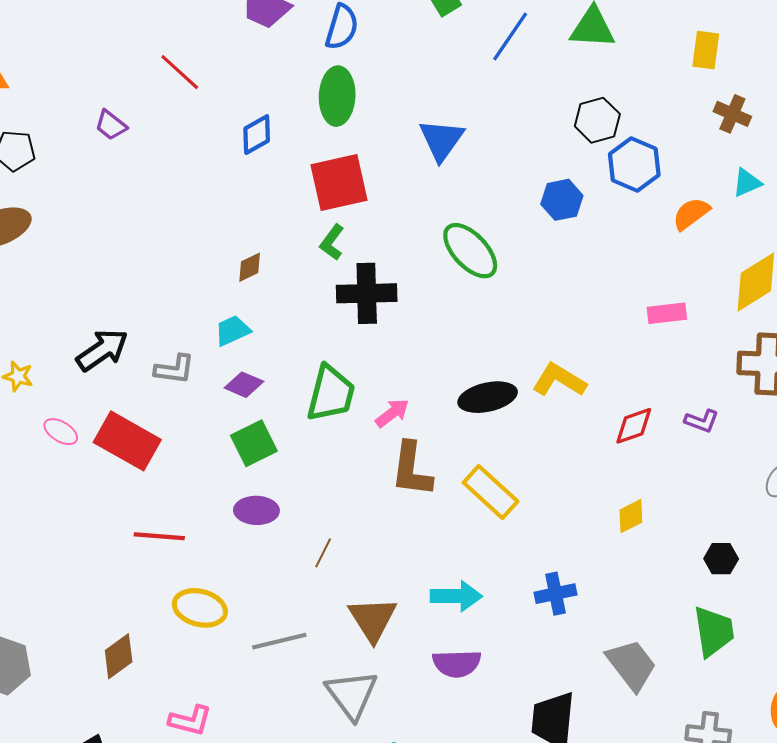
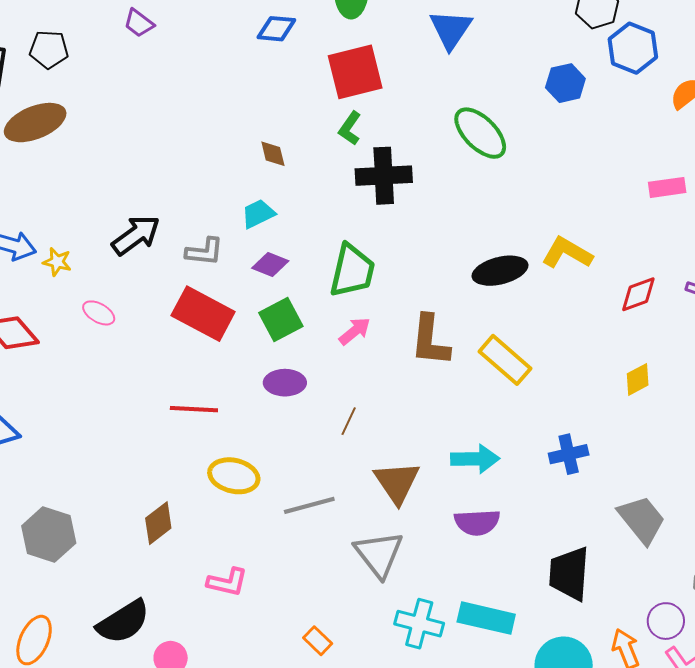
blue diamond: (257, 135) -> (276, 29), turned 36
brown diamond: (250, 267) -> (273, 154), turned -76
pink arrow: (392, 413) -> (355, 331), moved
red rectangle: (127, 441) -> (203, 314), moved

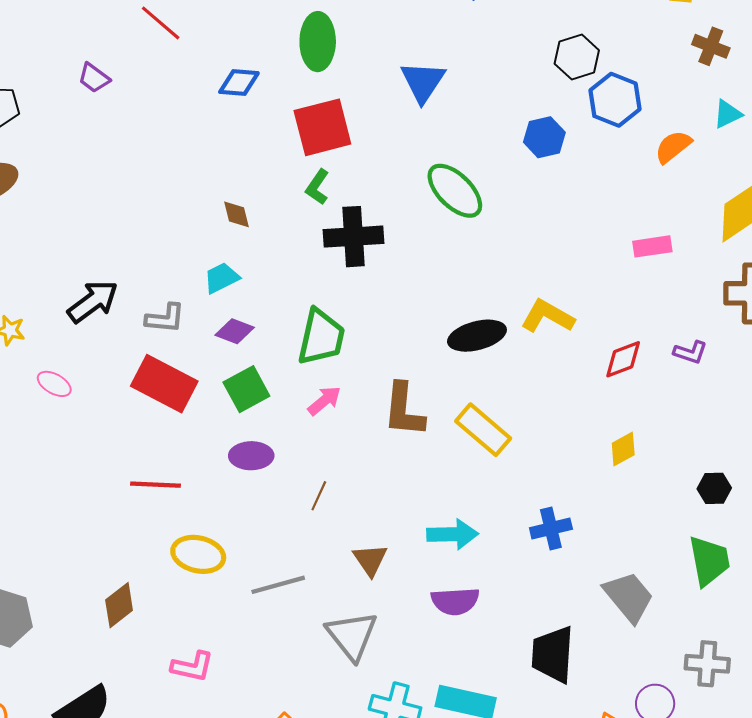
brown triangle: (397, 482) -> (370, 560), size x0.7

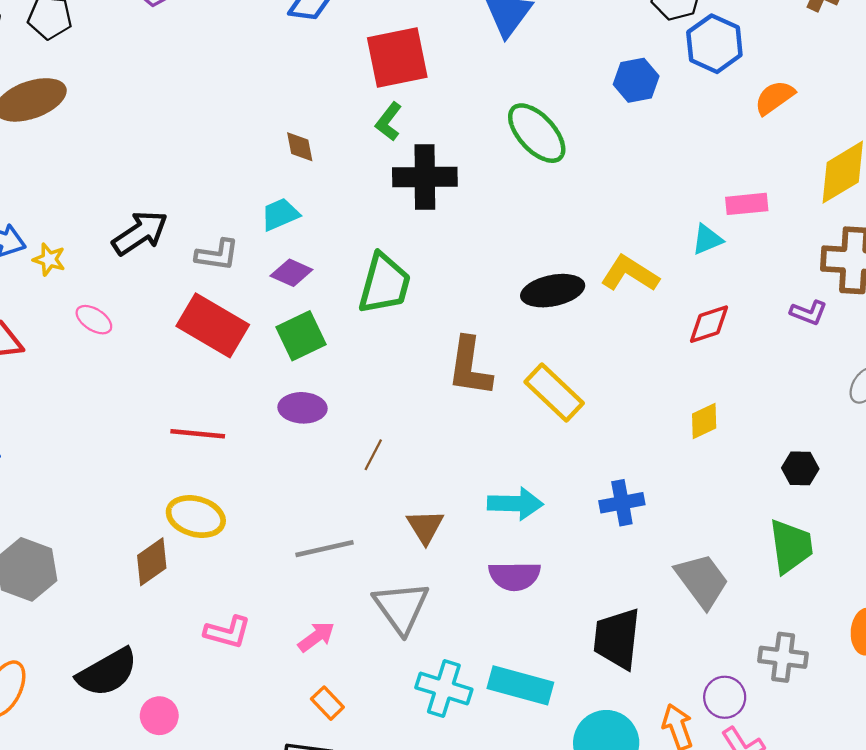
cyan triangle: (727, 114) -> (707, 239), moved
purple L-shape: (690, 352) -> (809, 313), moved
pink arrow: (324, 401) -> (316, 637), moved
yellow ellipse: (198, 554) -> (196, 517), moved

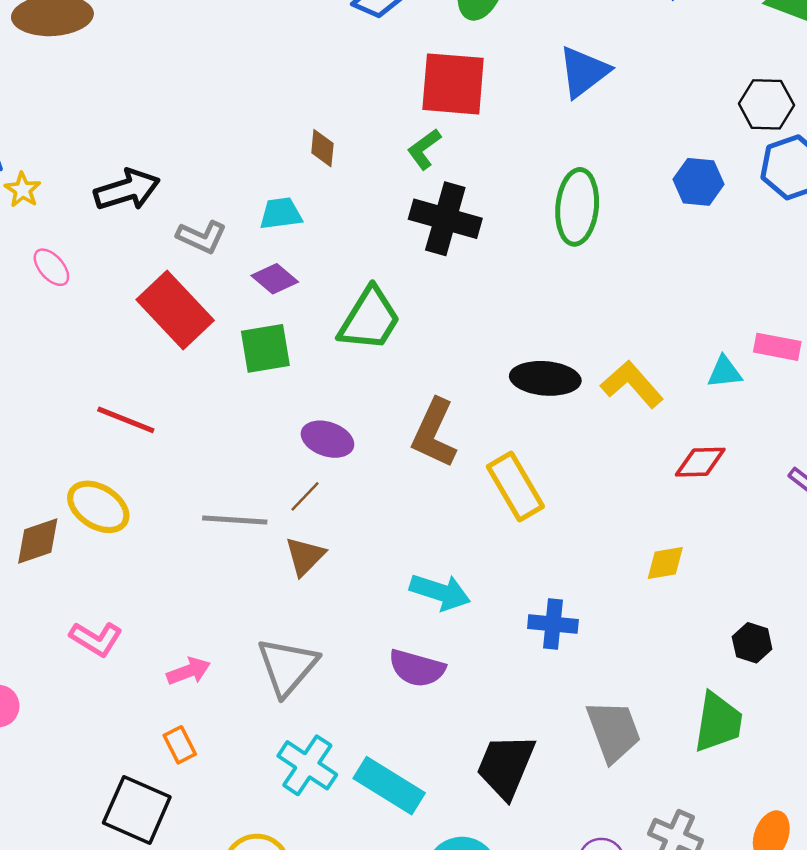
green ellipse: (537, 133) -> (577, 207), turned 32
purple ellipse: (302, 408) -> (327, 439), moved
brown triangle: (425, 527) -> (305, 556), moved
gray line: (325, 549) -> (235, 520), moved

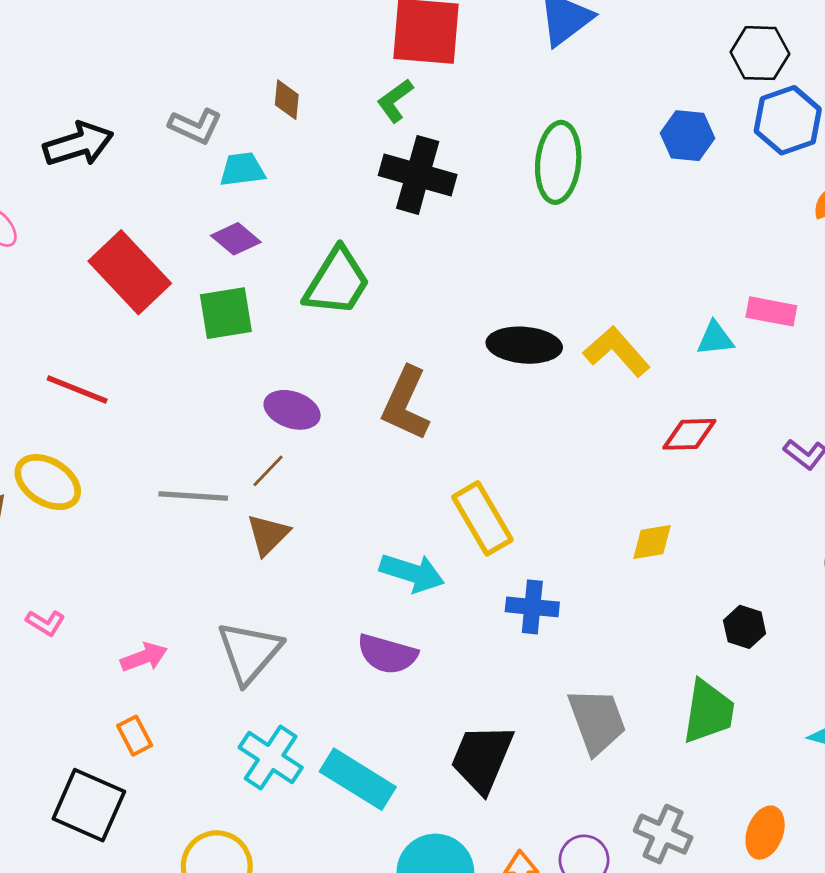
gray L-shape: (202, 237) -> (195, 126), moved
yellow rectangle: (515, 487) -> (482, 518), moved
pink L-shape: (96, 639) -> (45, 623), size x0.7

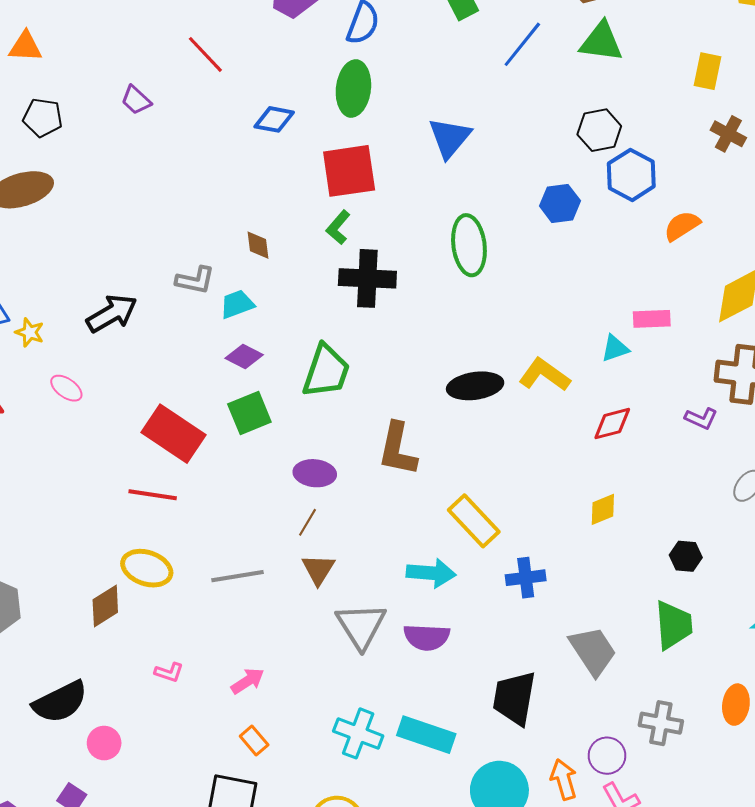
red rectangle: (130, 272) -> (173, 434), moved
gray line: (193, 496) -> (237, 576), moved
gray triangle: (249, 652) -> (361, 626), moved

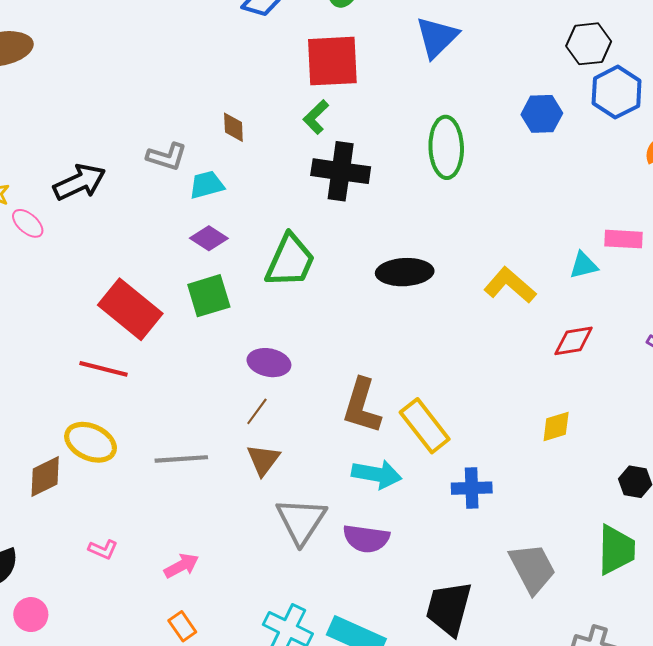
black ellipse: (475, 386) -> (405, 272), moved
pink ellipse: (66, 388) -> (28, 223), moved
brown L-shape: (398, 449) -> (362, 406), moved

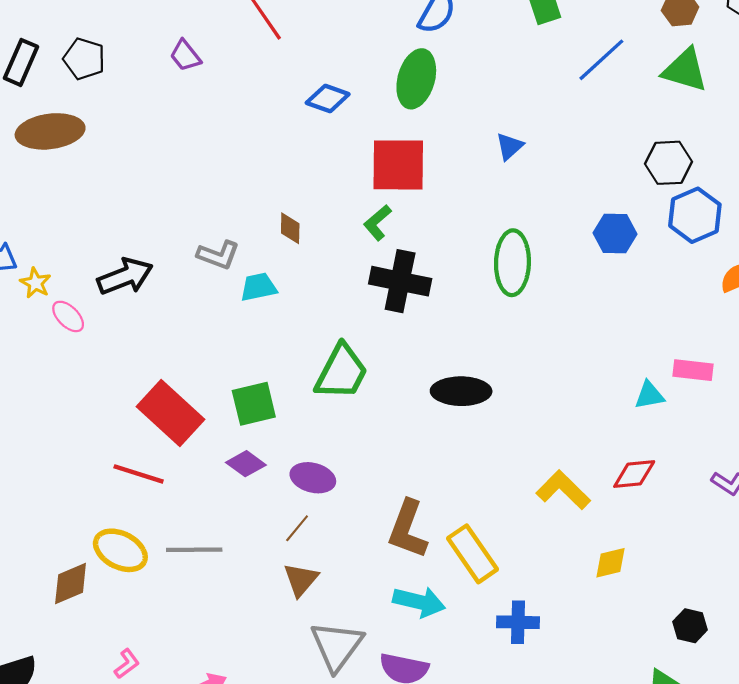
blue triangle: (437, 37) -> (510, 146), size x0.6
purple diamond: (209, 238) -> (246, 464), moved
yellow L-shape: (510, 285) -> (563, 490), moved
gray line: (181, 459) -> (194, 550), moved
pink L-shape: (103, 549) -> (127, 664), turned -64

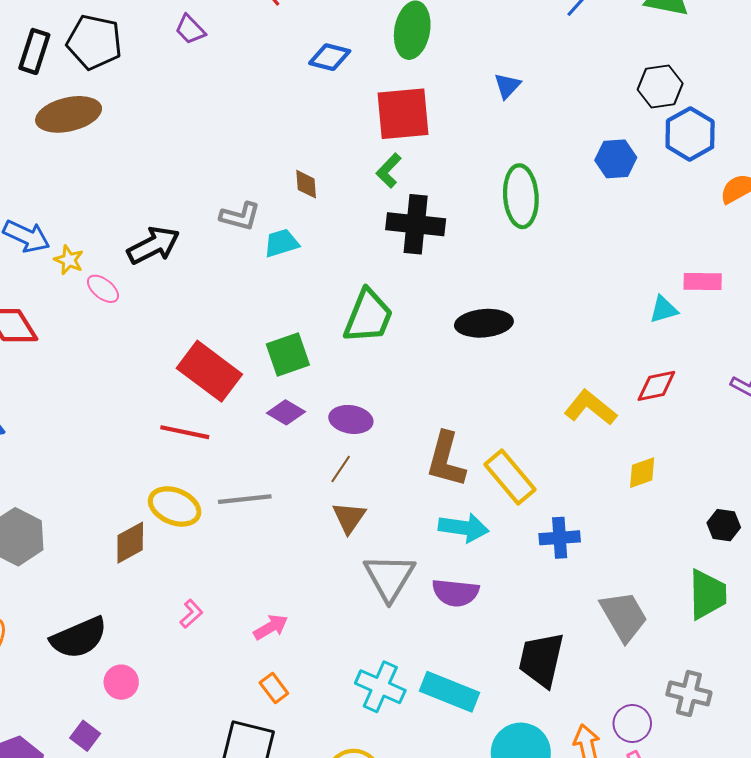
black pentagon: (84, 59) -> (94, 42), size x1.4

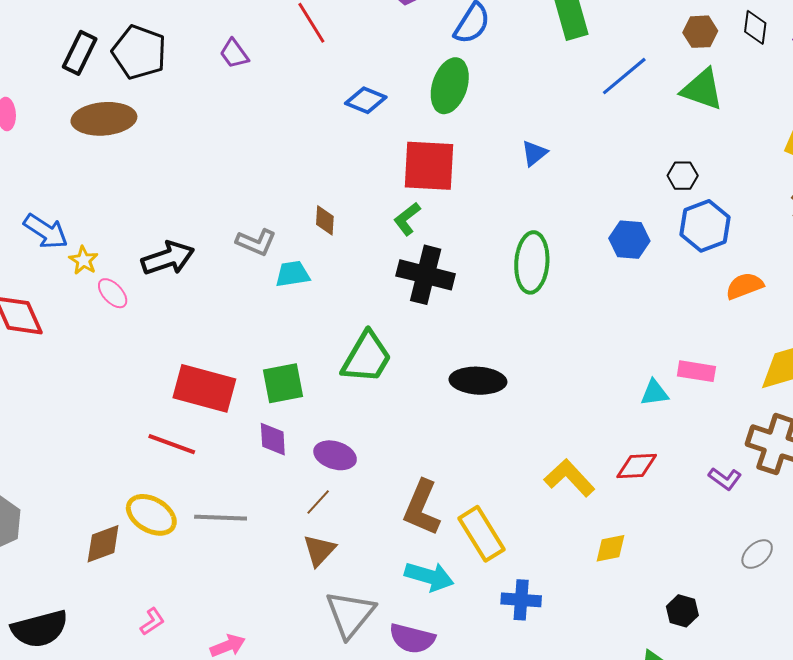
black hexagon: (660, 87) -> (683, 176), size x0.7
red rectangle: (209, 371) -> (204, 388), turned -30
purple diamond: (286, 412) -> (273, 439), turned 48

